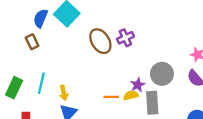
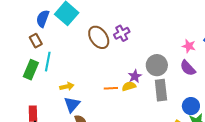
cyan line: (41, 83) -> (48, 62), moved
green rectangle: (14, 88) -> (31, 70), moved
yellow arrow: (64, 93) -> (67, 86), turned -88
gray rectangle: (152, 103) -> (161, 90), moved

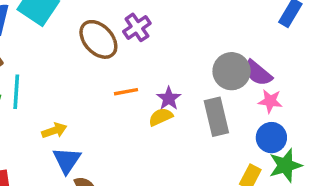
pink star: (189, 46) -> (270, 101), moved
gray circle: (157, 65) -> (232, 71), moved
orange line: (111, 88) -> (126, 92), moved

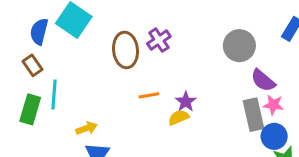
brown ellipse: (98, 39) -> (126, 50), turned 36
gray circle: (232, 71) -> (239, 46), moved
gray rectangle: (216, 117) -> (254, 115), moved

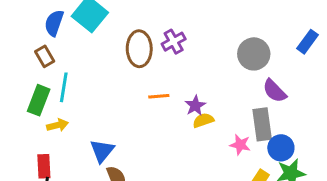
pink star: (273, 105) -> (240, 145), moved
yellow semicircle: (179, 117) -> (203, 120), moved
yellow arrow: (87, 128) -> (58, 125), moved

